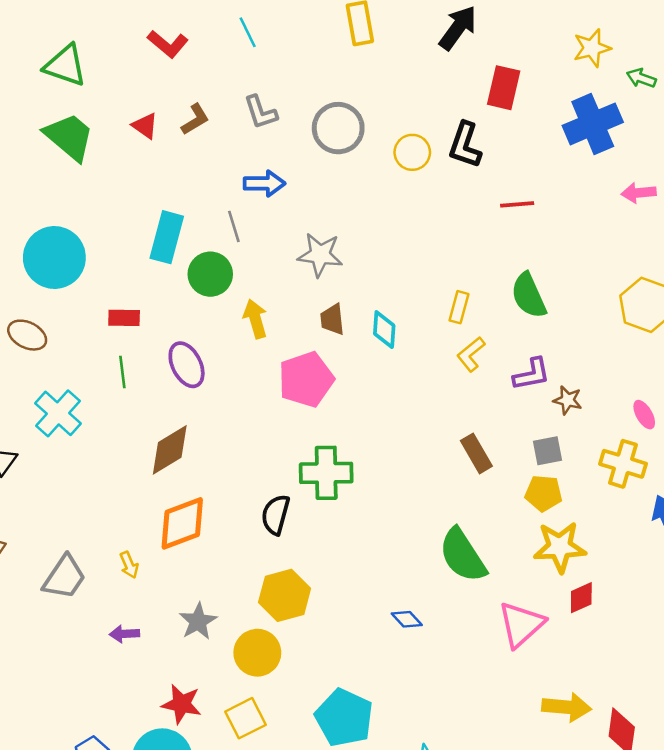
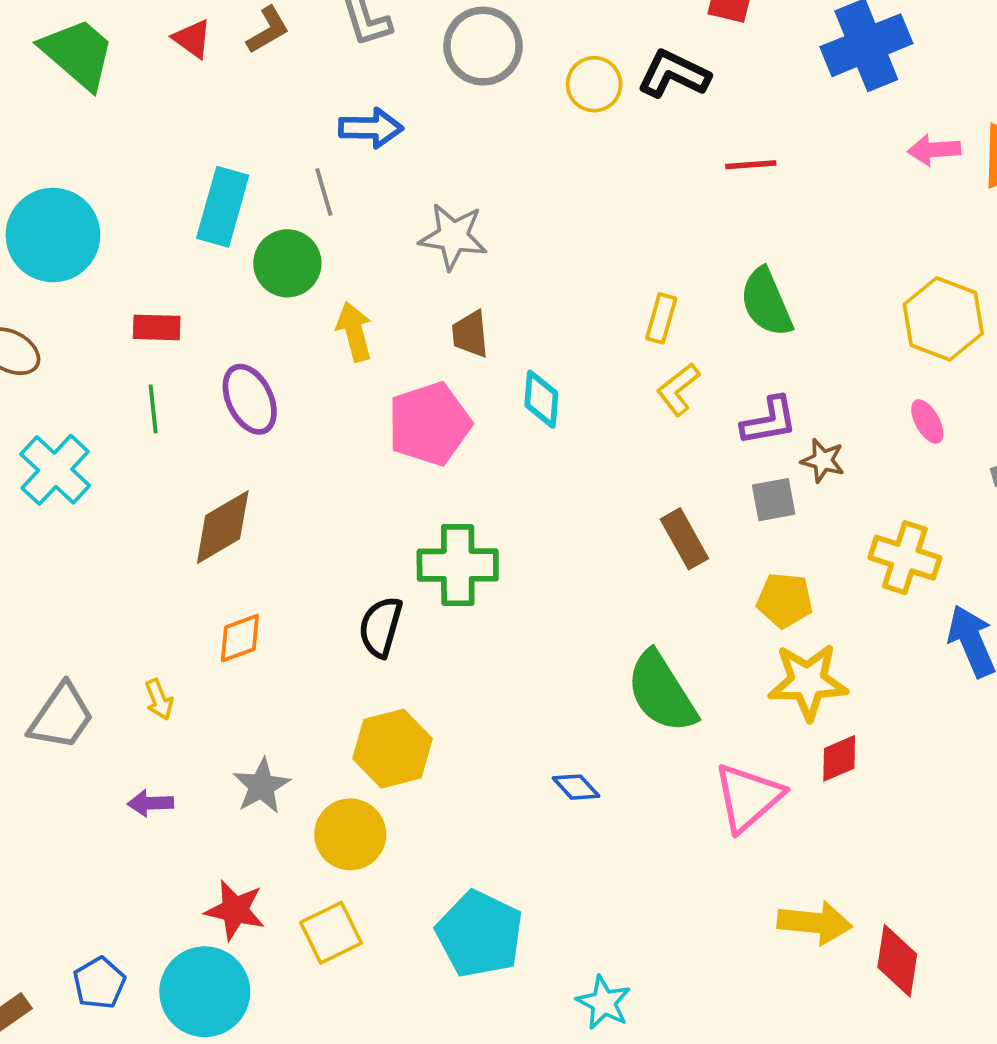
black L-shape: (465, 145) -> (674, 74), turned 96
cyan diamond: (384, 330) -> (541, 399), moved
pink ellipse: (644, 415) -> (927, 422), moved
gray square: (548, 451) -> (774, 500), moved
orange diamond: (182, 523) -> (240, 638), size x0.6

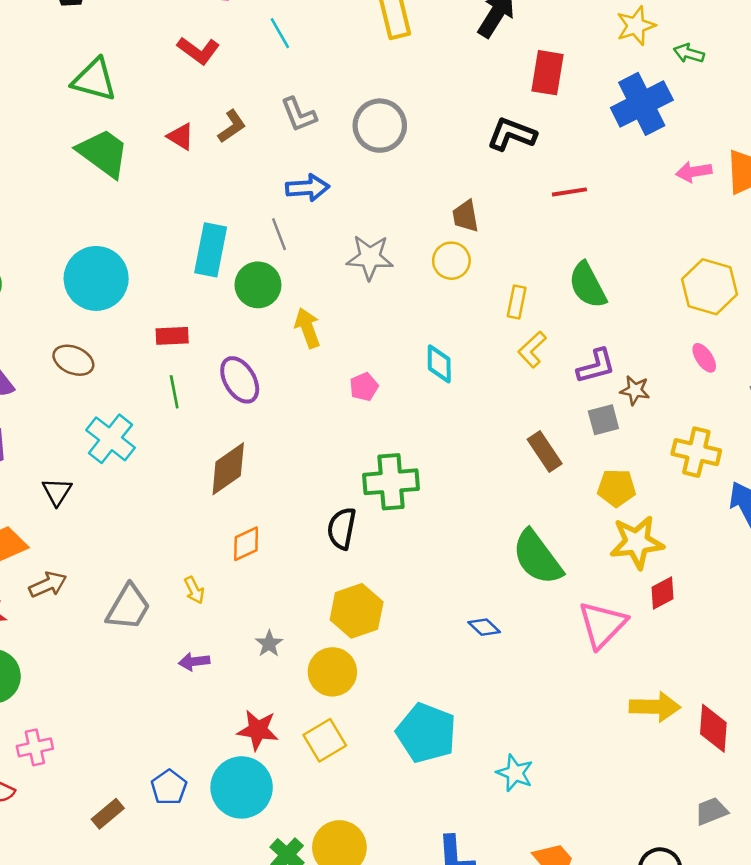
yellow circle: (594, 84) -> (451, 261), moved
brown trapezoid: (470, 334) -> (466, 216), moved
pink pentagon: (429, 424) -> (364, 387), size x0.5
gray star: (262, 786) -> (269, 644), size x0.7

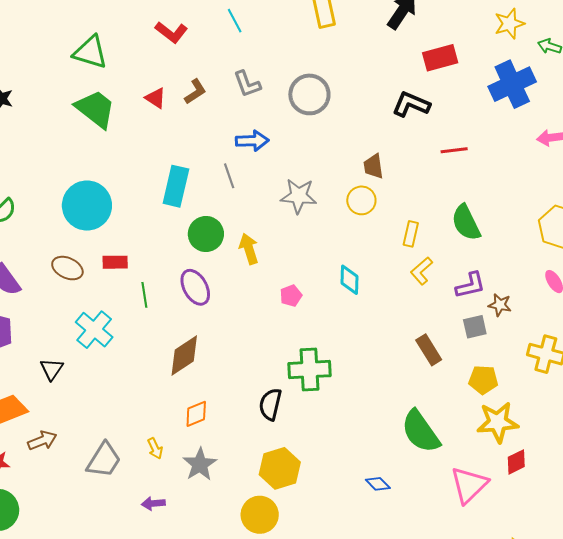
red rectangle: (548, 73) -> (440, 58), turned 64
green circle: (258, 285) -> (206, 234), moved
red rectangle: (172, 336) -> (115, 262), moved
gray star: (269, 644) -> (200, 464), moved, size x1.6

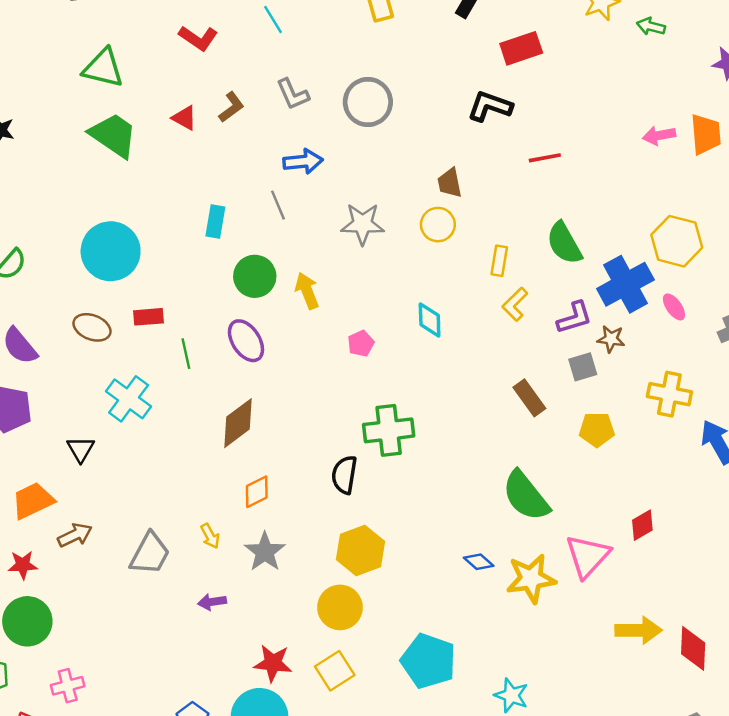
blue cross: (512, 84) -> (625, 284), moved
cyan rectangle: (176, 186) -> (215, 222), size x0.7
yellow star: (498, 422) -> (531, 579), moved

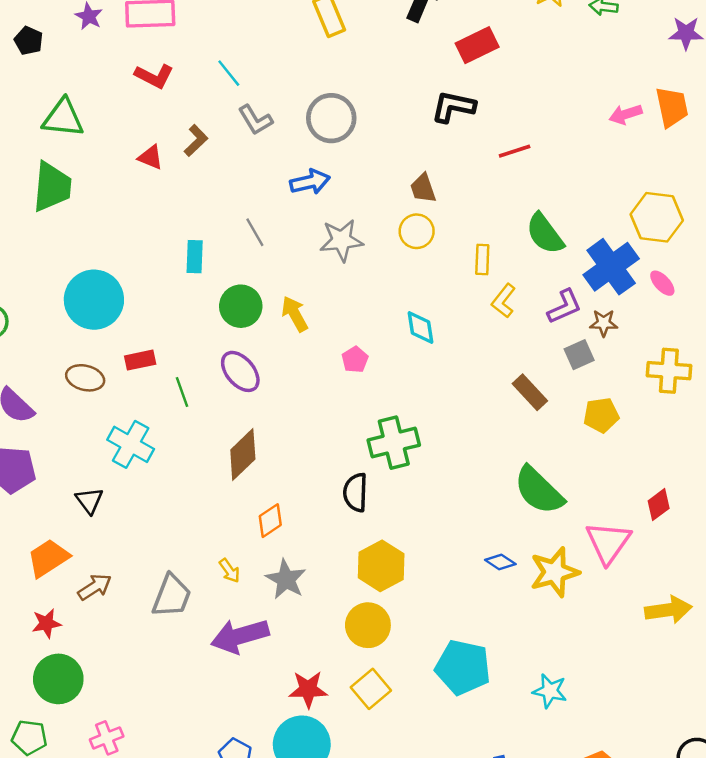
cyan line: (273, 20) -> (229, 73), moved
green trapezoid: (113, 135) -> (52, 187), moved, turned 68
blue arrow: (303, 161) -> (310, 182), moved
purple arrow: (212, 602) -> (240, 636), size x2.0

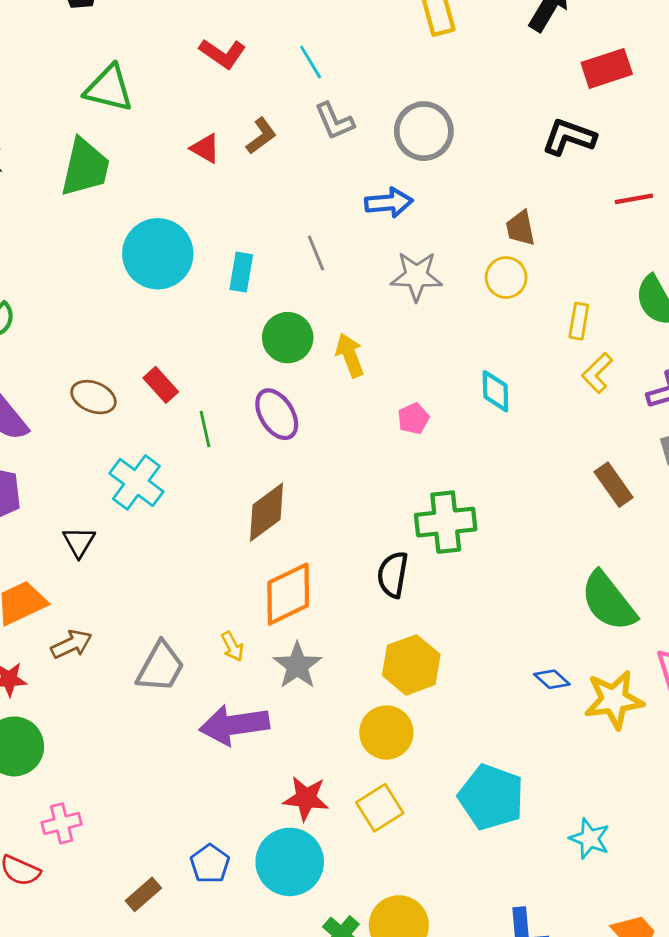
cyan circle: (94, 300) -> (158, 254), moved
red rectangle: (140, 360) -> (161, 385), turned 52
orange diamond: (270, 521) -> (288, 594), size x1.6

